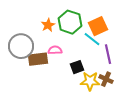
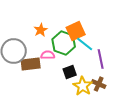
green hexagon: (70, 22) -> (64, 43), moved
orange square: (98, 26) -> (76, 31), moved
yellow star: (90, 81) -> (83, 86), turned 30

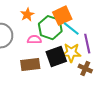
brown rectangle: (31, 64) -> (30, 65), moved
black square: (70, 72) -> (56, 57), size x1.5
yellow star: (83, 86) -> (71, 53), moved, turned -30

